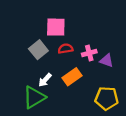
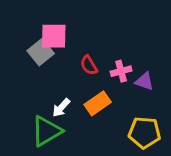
pink square: (56, 27) -> (54, 36), moved
red semicircle: (65, 49) -> (89, 65), turned -112
gray square: (38, 50) -> (41, 52), moved

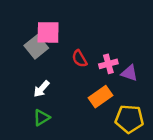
orange rectangle: (98, 103) -> (101, 97), moved
white arrow: (61, 108) -> (41, 89), moved
green triangle: (46, 131) -> (41, 118), size x0.6

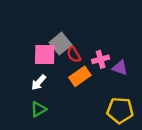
pink square: (48, 32) -> (45, 54), moved
gray square: (36, 47) -> (60, 44), moved
orange rectangle: (101, 97) -> (80, 76), moved

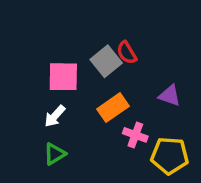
gray square: (60, 44) -> (106, 61), moved
red semicircle: (74, 54) -> (127, 53), moved
pink cross: (101, 59) -> (135, 135), moved, turned 35

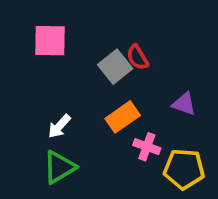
pink square: (63, 77) -> (50, 41), moved
green triangle: (55, 154) -> (59, 167), size x1.4

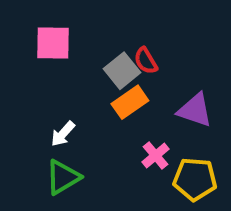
purple triangle: (184, 104) -> (195, 110), size x1.4
orange rectangle: (123, 117) -> (130, 102), moved
pink cross: (147, 147) -> (156, 155), turned 30

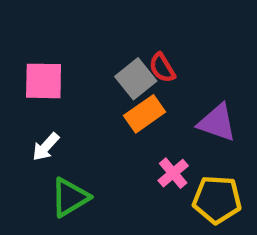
pink square: (53, 43) -> (44, 81), moved
white arrow: (63, 134) -> (46, 147), moved

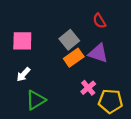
red semicircle: (162, 68) -> (99, 21), moved
purple triangle: (217, 123) -> (98, 53), moved

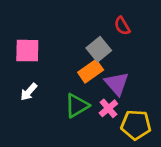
gray square: (69, 40) -> (99, 49), moved
purple triangle: (98, 53) -> (117, 84), moved, turned 30
green triangle: (36, 100) -> (77, 106), moved

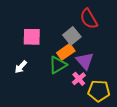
red semicircle: (122, 26) -> (89, 19), size x1.5
pink square: (27, 51) -> (32, 37), moved
green triangle: (77, 106) -> (58, 65), moved

